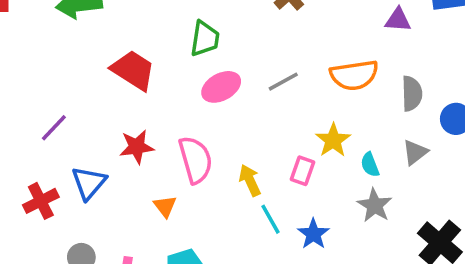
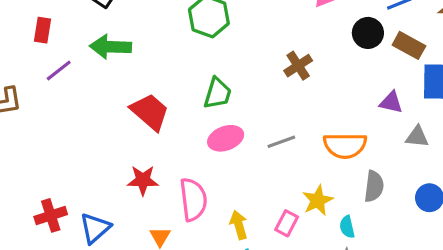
gray semicircle: (412, 94) -> (374, 186), moved
purple line: (54, 128) -> (59, 71), moved
gray triangle: (415, 152) -> (417, 137), moved, turned 35
blue triangle: (89, 183) -> (95, 228), moved

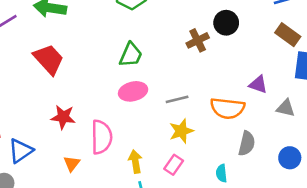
black circle: (368, 33) -> (226, 23), moved
purple triangle: (391, 102) -> (258, 84), moved
red trapezoid: (150, 112) -> (49, 59), moved
yellow star: (318, 200) -> (181, 131), moved

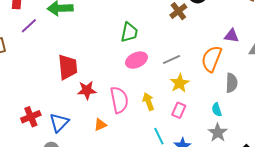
red trapezoid: (49, 59) -> (68, 67), moved, turned 48
orange semicircle: (227, 108) -> (211, 59), turned 116
yellow arrow: (135, 162) -> (148, 102), moved
orange triangle: (72, 164) -> (100, 125), turned 40

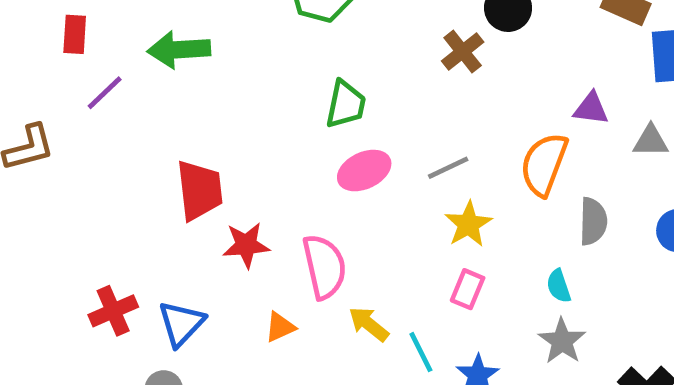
yellow arrow: (148, 102) -> (369, 324), moved, turned -30

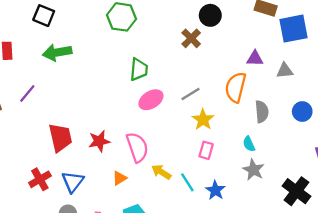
purple line: (105, 93) -> (27, 94), moved
red trapezoid: (200, 190) -> (60, 138), moved

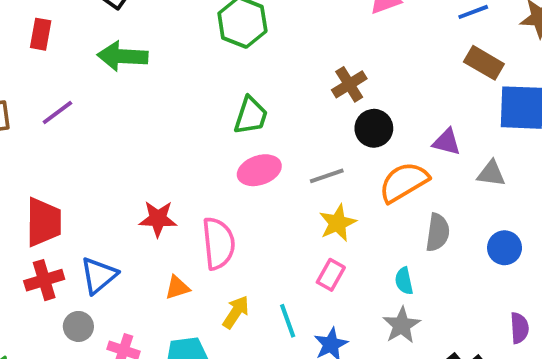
black circle: (210, 15) -> (374, 128), moved
orange semicircle: (236, 87) -> (404, 182), turned 32
red trapezoid: (60, 138) -> (44, 222), moved
yellow arrow: (161, 172) -> (236, 312), moved, turned 78
red cross: (40, 179) -> (44, 280), moved

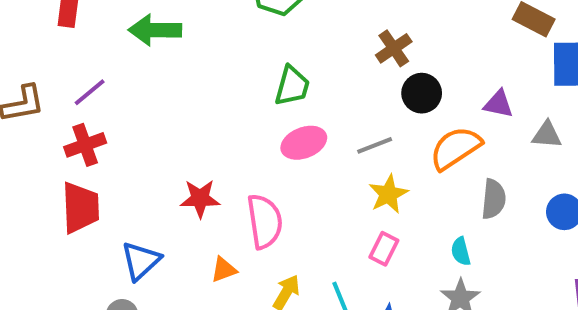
red cross: (44, 280) -> (85, 145), moved

